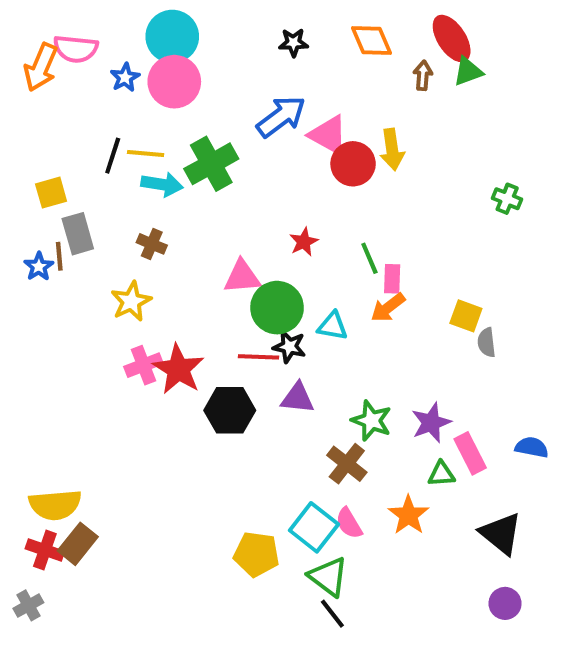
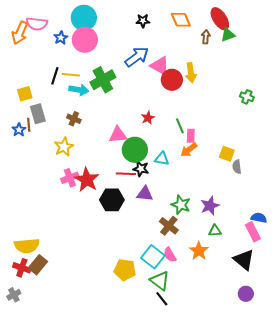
pink rectangle: (470, 453) -> (253, 232), moved

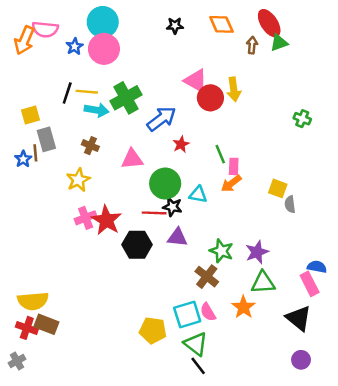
blue arrow: (137, 57) -> (161, 119), moved
pink triangle: (118, 135) -> (132, 159), moved
green triangle: (215, 231) -> (263, 283), size x1.5
cyan square: (153, 257) -> (187, 315), turned 35
brown rectangle: (38, 265) -> (46, 324), turned 72

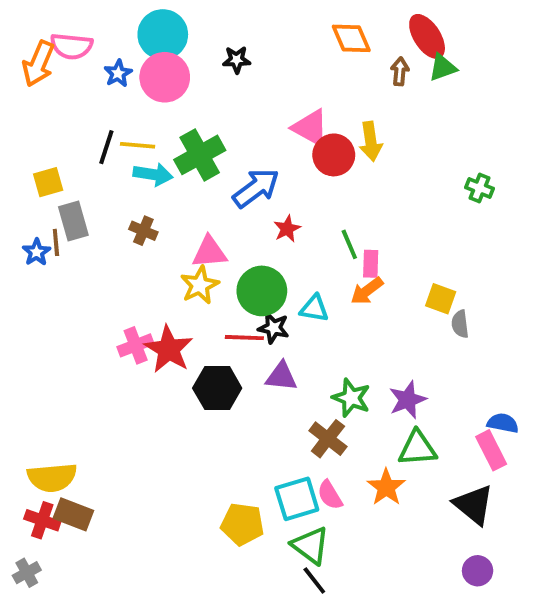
black star: (175, 26) -> (237, 60), moved
yellow star: (78, 180) -> (200, 285), moved

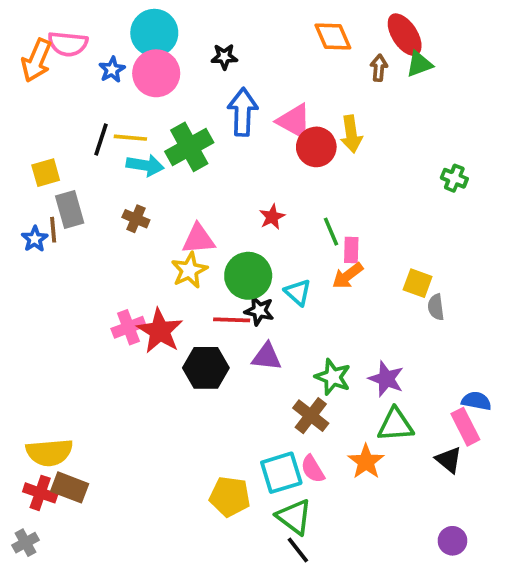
blue arrow: (256, 188) -> (243, 112), moved, turned -51
cyan triangle: (314, 308) -> (298, 292), turned 32
purple star: (408, 400) -> (386, 379), turned -30
black triangle: (474, 505) -> (449, 460), moved, size x0.7

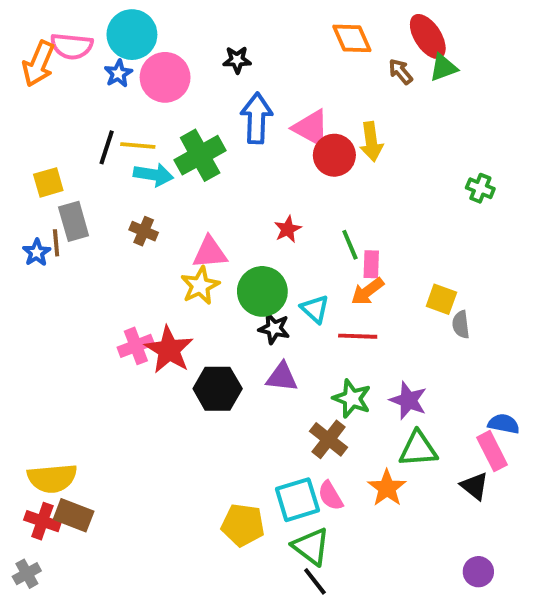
cyan circle: (154, 33) -> (132, 35), moved
brown arrow: (379, 68) -> (401, 72), turned -45
red line: (232, 320) -> (358, 336), moved

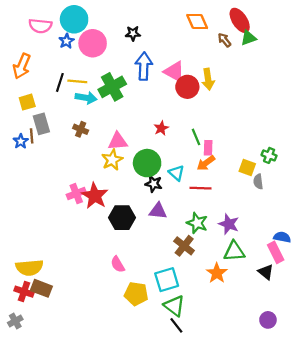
orange arrow: (39, 64) -> (22, 66), moved
green cross: (480, 188) -> (269, 155), moved
pink semicircle: (330, 496) -> (118, 264), moved

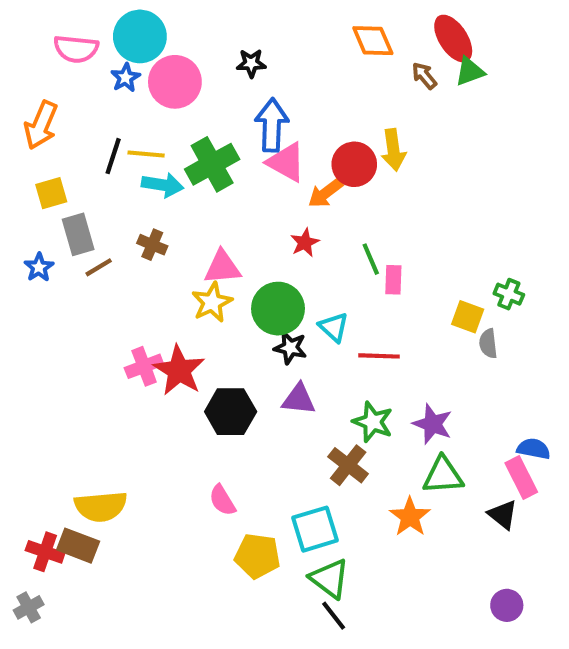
pink triangle: (174, 72) -> (286, 162), moved
brown line: (32, 136) -> (99, 267), moved, turned 64
orange arrow: (206, 163) -> (325, 193), moved
yellow semicircle: (29, 268) -> (101, 506), moved

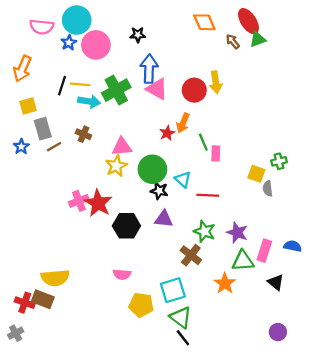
orange arrow: (325, 193) -> (183, 123), moved, turned -30
green cross: (509, 294) -> (279, 161), turned -35
pink rectangle: (521, 478) -> (264, 251), moved, turned 45
pink semicircle: (222, 500) -> (122, 274), turned -54

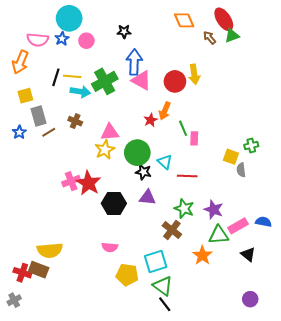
pink semicircle: (42, 27) -> (38, 40), moved
pink circle: (96, 45) -> (86, 41), size x0.6
pink rectangle: (264, 251) -> (238, 226), turned 42

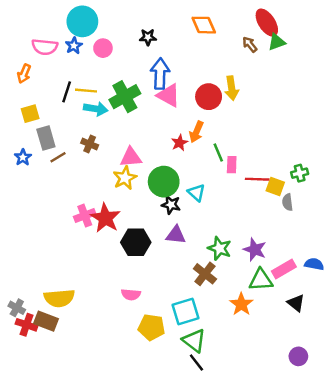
orange diamond: (184, 20) -> (204, 25), moved
orange arrow: (20, 62) -> (24, 74), size x0.7
red line: (187, 176) -> (257, 179), moved
gray cross: (14, 300) -> (17, 308), moved, turned -32

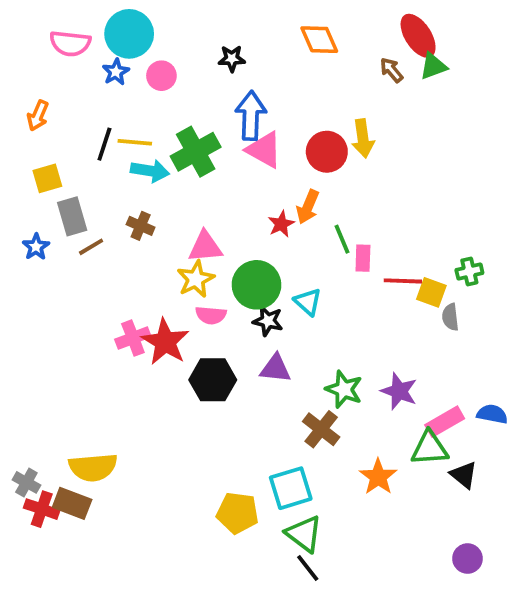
pink semicircle: (45, 47) -> (70, 43), moved
green triangle: (261, 280) -> (429, 448), moved
pink semicircle: (131, 294) -> (211, 315), moved

